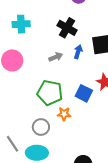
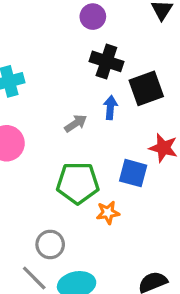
black cross: (67, 28) -> (106, 61), moved
gray circle: (41, 127) -> (50, 244), moved

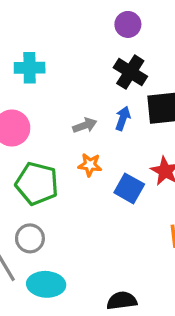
green pentagon: (78, 183) -> (37, 184), moved
orange star: (108, 213) -> (90, 165), moved

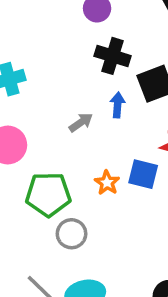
orange star: (90, 165) -> (107, 183), moved, turned -30
gray circle: (30, 238) -> (72, 234), moved

